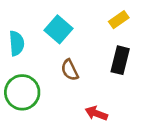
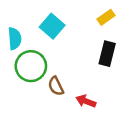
brown semicircle: (70, 70) -> (56, 86), moved
green circle: (22, 92) -> (31, 66), moved

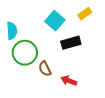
cyan square: (52, 26) -> (55, 21), moved
black rectangle: (107, 54) -> (71, 43), moved, turned 60

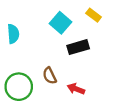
yellow rectangle: (85, 14) -> (94, 15), turned 72
green circle: (25, 53) -> (19, 87), moved

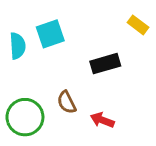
yellow rectangle: (94, 15) -> (138, 25), moved
cyan square: (61, 23) -> (50, 34), moved, turned 30

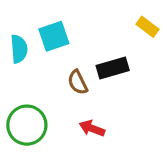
brown semicircle: (67, 102) -> (78, 82), moved
red arrow: (102, 120) -> (92, 128), moved

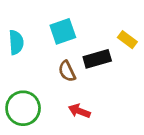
yellow rectangle: (147, 27) -> (127, 40), moved
cyan square: (54, 36) -> (63, 31), moved

